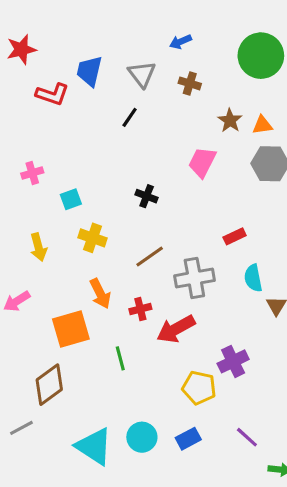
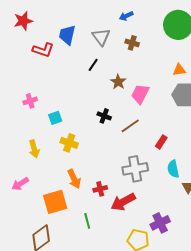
brown star: (230, 120) -> (118, 82), moved
red rectangle: (235, 236) -> (161, 142), turned -32
brown line: (150, 256) -> (130, 126), moved

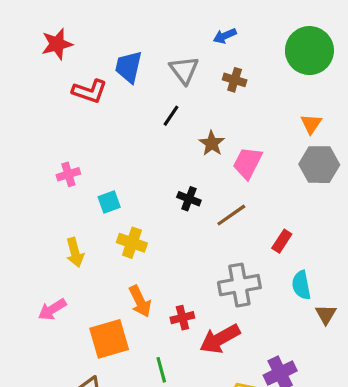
orange triangle: (179, 70) -> (311, 124), turned -48

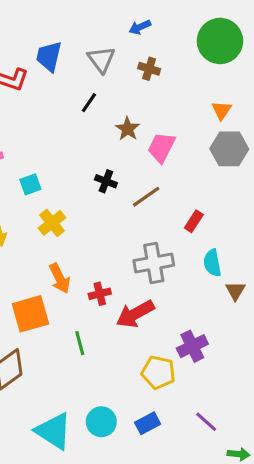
yellow cross: (132, 243) -> (52, 223), turned 32

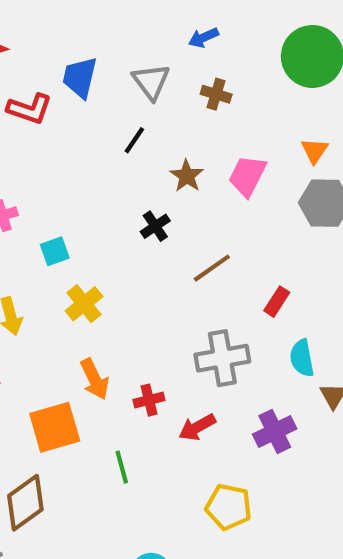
pink trapezoid: (161, 147) -> (247, 176), moved
black cross: (106, 181) -> (155, 226), moved, turned 35
red arrow: (135, 314) -> (197, 427), size x0.7
purple cross: (192, 346) -> (275, 431), moved

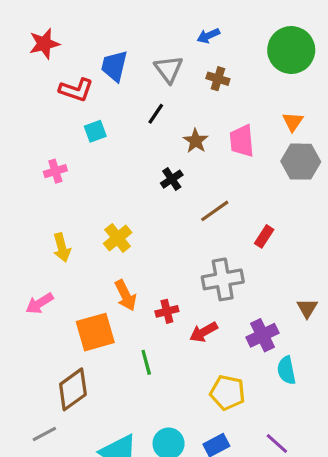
pink trapezoid: (247, 176) -> (242, 141), turned -32
cyan square: (55, 251) -> (95, 131), moved
cyan semicircle: (302, 358) -> (286, 370), moved

